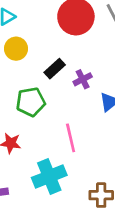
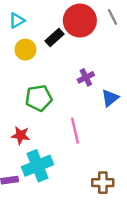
black rectangle: (55, 69) -> (54, 37), moved
cyan cross: (49, 176) -> (38, 166), moved

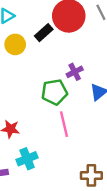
green pentagon: (39, 98) -> (54, 92), moved
cyan cross: (38, 166) -> (27, 159), size x0.7

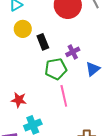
black rectangle: (44, 33) -> (43, 42), moved, turned -70

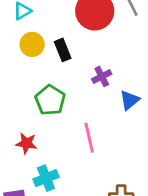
black rectangle: (43, 42) -> (63, 50), moved
green pentagon: (56, 69) -> (50, 100), moved, turned -30

